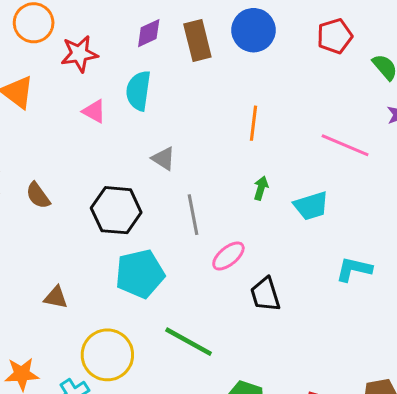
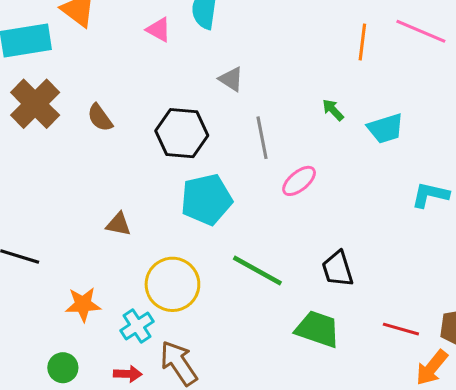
orange line: (254, 123) -> (362, 42), moved
pink line: (345, 145) -> (421, 31), moved
green arrow: (261, 188) -> (333, 110), turned -60
black trapezoid: (265, 294) -> (338, 269), moved

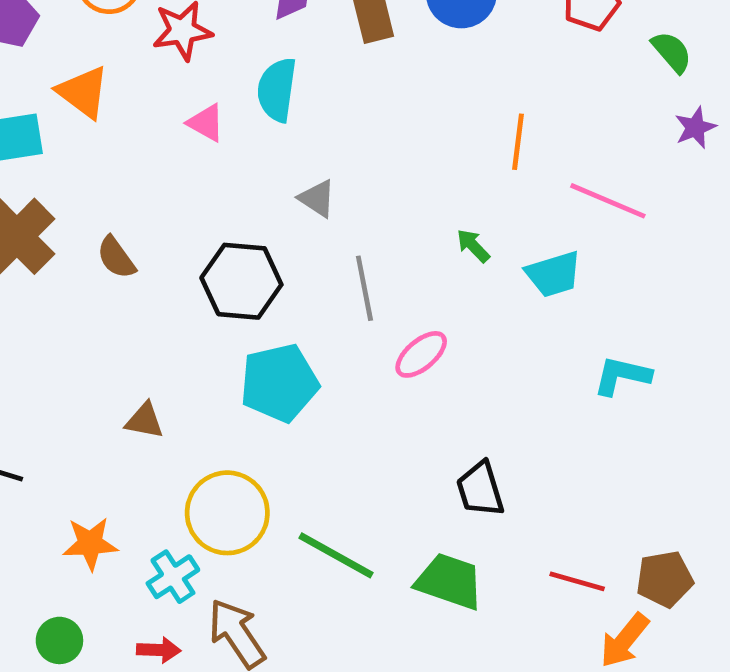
pink line: (421, 31) -> (608, 201), moved
green line: (257, 270) -> (336, 555), moved

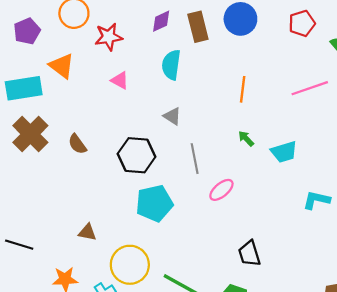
cyan semicircle: (277, 90) -> (171, 65), moved
orange line: (518, 142) -> (243, 89), moved
pink line: (608, 201) -> (310, 88), moved, turned -42
brown triangle: (145, 421) -> (87, 232), moved

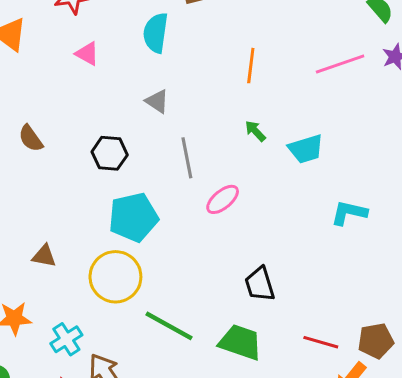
black hexagon: (137, 155) -> (110, 153), size x0.7
yellow circle: (130, 265) -> (115, 277), moved

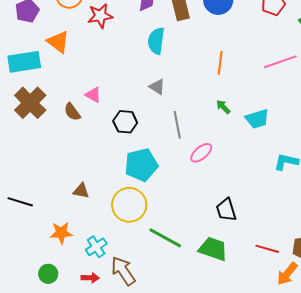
pink triangle: (87, 54) -> (93, 95), moved

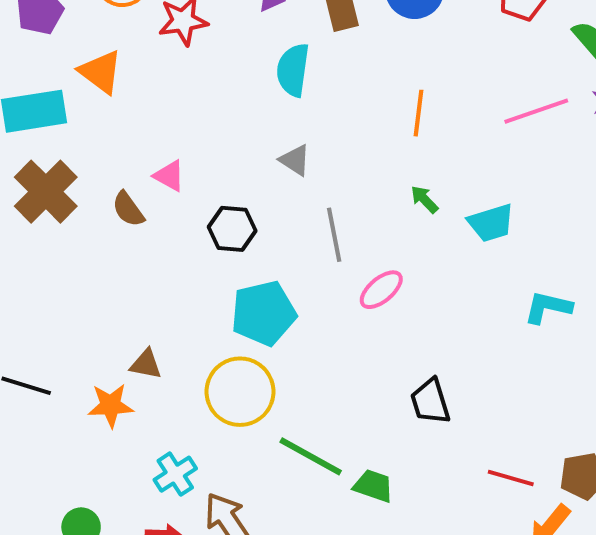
orange star: (61, 233) -> (111, 405), moved
green trapezoid: (213, 249) -> (373, 486), moved, size x0.7

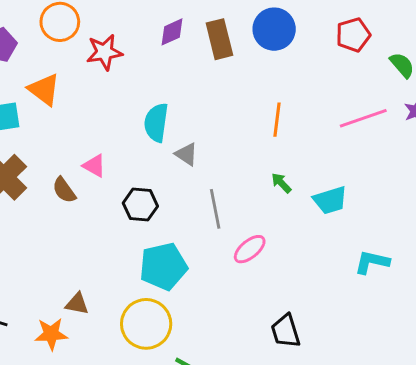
cyan semicircle: (293, 70) -> (156, 123), moved

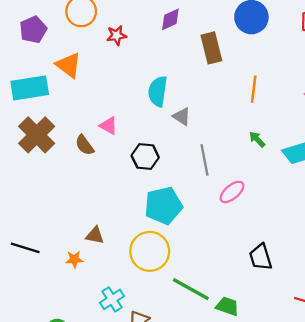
brown rectangle: (219, 39) -> (211, 48), moved
red star: (104, 52) -> (117, 35), size x0.7
orange star: (51, 334) -> (74, 259), size x0.7

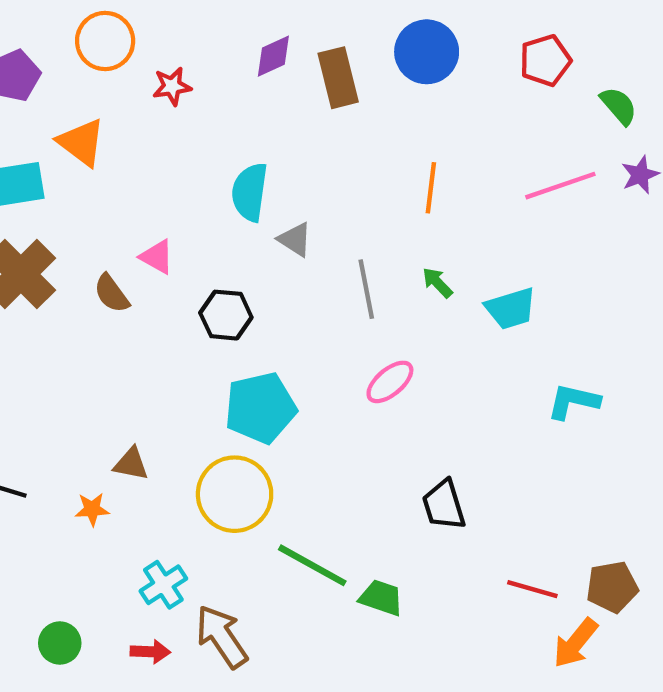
brown rectangle: (211, 48) -> (338, 78), moved
gray line: (205, 160) -> (366, 289), moved

